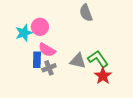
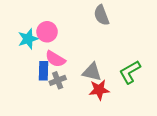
green L-shape: (98, 59) -> (130, 72), moved, turned -85
red star: (103, 76) -> (99, 90), moved, turned 30

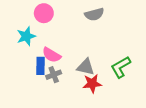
gray semicircle: (101, 15) -> (94, 14), turned -84
pink circle: (47, 32) -> (44, 13), moved

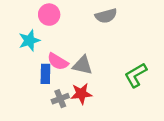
gray triangle: (86, 67) -> (83, 65), moved
gray cross: (54, 75) -> (60, 99), moved
red star: (92, 83) -> (81, 94), moved

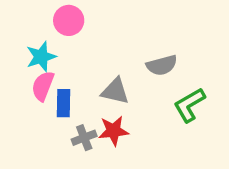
gray semicircle: (106, 16) -> (162, 65), moved
pink semicircle: (58, 62) -> (43, 86), moved, turned 80

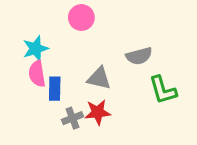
pink circle: (69, 20) -> (81, 18), moved
pink semicircle: (43, 86) -> (37, 74), turned -30
green L-shape: (189, 105) -> (163, 90), turned -76

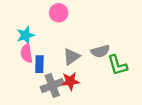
gray semicircle: (139, 56) -> (100, 51), moved
gray triangle: (99, 78) -> (71, 57), turned -48
gray cross: (72, 118) -> (52, 85), size x1.5

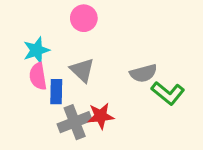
gray triangle: (71, 57) -> (82, 70), moved, turned -42
green L-shape: (117, 65) -> (168, 93), turned -35

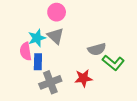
cyan star: (36, 50) -> (37, 38), moved
gray triangle: (82, 70) -> (56, 36), moved
red star: (101, 116) -> (83, 78), moved

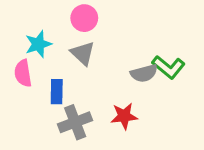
cyan star: (37, 38) -> (38, 44), moved
pink semicircle: (26, 51) -> (23, 73), moved
green L-shape: (113, 63) -> (169, 67), moved

